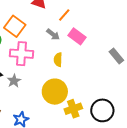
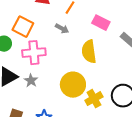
pink rectangle: (77, 36) -> (101, 23), moved
yellow semicircle: (58, 60) -> (89, 52), moved, size x1.6

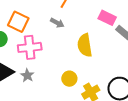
pink rectangle: (101, 23) -> (107, 18), moved
yellow circle: (73, 85) -> (69, 79), size x0.6

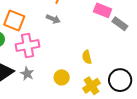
yellow semicircle: (85, 45) -> (87, 57), moved, size x0.6
yellow circle: (69, 79) -> (62, 77), moved

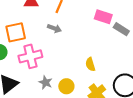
orange square: (14, 21) -> (16, 32), turned -30
gray star: (27, 74) -> (46, 82), moved

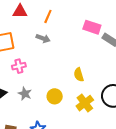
pink cross: (30, 56) -> (19, 66), size x0.6
gray star: (46, 82) -> (25, 94), moved

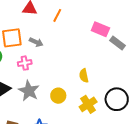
gray arrow: (43, 38) -> (36, 42), moved
gray star: (25, 94) -> (29, 91), size x1.5

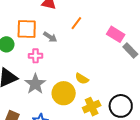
orange line: (57, 15) -> (76, 23), moved
yellow semicircle: (84, 76) -> (82, 79), moved, turned -56
yellow circle: (58, 96) -> (64, 93), size x1.5

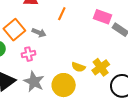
orange square: (27, 29) -> (14, 30), turned -30
yellow cross: (92, 107) -> (101, 67), moved

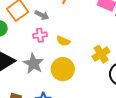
pink cross: (29, 54) -> (40, 35), moved
yellow semicircle: (78, 67) -> (63, 41), moved

